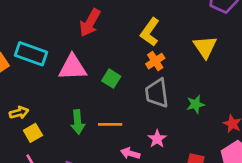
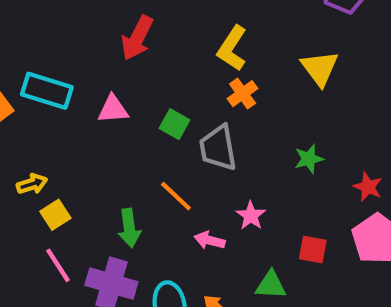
pink triangle: (73, 67) -> (113, 109), size x0.7
gray trapezoid: (157, 93) -> (218, 148), moved
green arrow: (78, 122) -> (129, 228), moved
orange line: (110, 124) -> (176, 196), turned 45

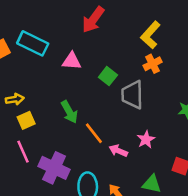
orange line: (176, 196) -> (94, 133), moved
green arrow: (129, 228) -> (69, 112), moved, turned -30

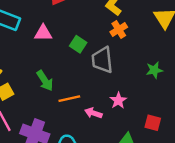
orange line: (94, 133) -> (69, 99), turned -60

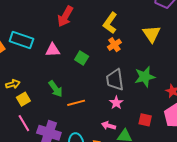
gray trapezoid: (102, 60) -> (115, 80), moved
green star: (154, 70) -> (145, 77), size x1.5
pink arrow: (93, 113) -> (109, 126), moved

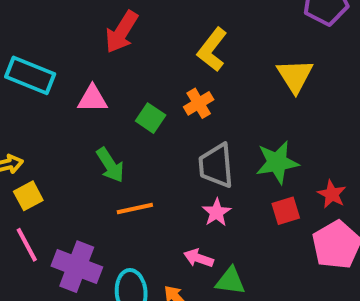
orange cross: (114, 45) -> (199, 103), moved
green arrow: (56, 89) -> (110, 165), moved
red square: (145, 120) -> (286, 211), moved, turned -32

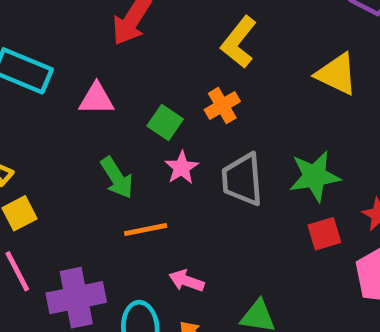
yellow triangle: (295, 76) -> (337, 74), turned -33
pink star: (217, 212) -> (182, 168), moved
pink arrow: (199, 258) -> (186, 281), moved
purple cross: (77, 267) -> (76, 298), turned -33

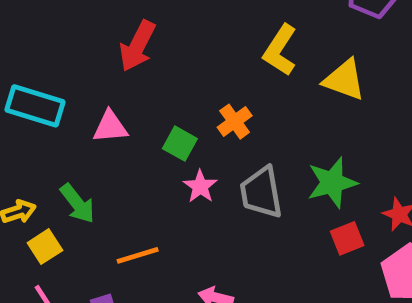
yellow L-shape: (239, 42) -> (280, 50), moved
green arrow: (117, 178) -> (77, 203), moved
orange line: (146, 230) -> (138, 255), moved

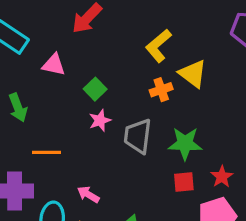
yellow L-shape: (280, 50) -> (158, 46), moved
yellow triangle: (344, 80) -> (193, 74), moved
orange cross: (235, 122) -> (161, 90), moved

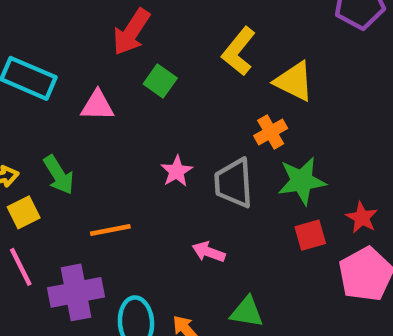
green square: (95, 89) -> (160, 81), moved
orange cross: (161, 90) -> (271, 132), moved
pink arrow: (88, 194) -> (209, 252), moved

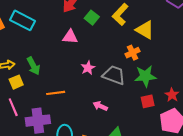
green square: (160, 81) -> (92, 18), moved
pink triangle: (97, 106) -> (70, 37), moved
gray trapezoid: (234, 183) -> (114, 75), turned 110

